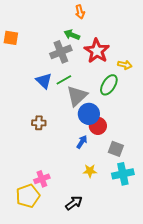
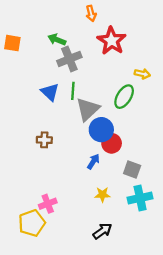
green arrow: (72, 35) -> (57, 40), moved
red star: (97, 51) -> (112, 41), moved
green line: (64, 80) -> (73, 91), turned -56
black arrow: (74, 203) -> (102, 231), moved

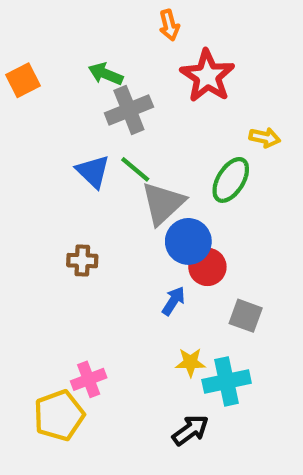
orange square: (12, 43) -> (23, 80), turned -36
green line: (73, 91) -> (135, 169), turned -54
cyan cross: (140, 198) -> (227, 381), moved

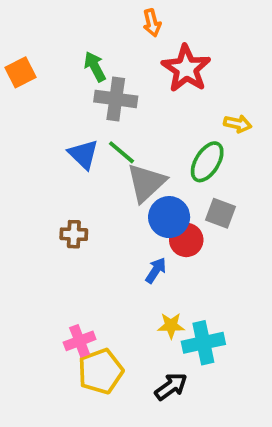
green arrow: (106, 74) -> (95, 67), turned 40
gray cross: (129, 110) -> (116, 99), turned 30
gray square: (246, 316) -> (221, 213), moved
yellow pentagon: (59, 415) -> (101, 371), moved

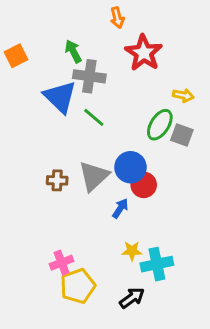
blue triangle: (83, 154) -> (60, 97), moved, size x1.4
gray triangle: (146, 183) -> (94, 176), moved
gray square: (221, 213) -> (182, 135), moved

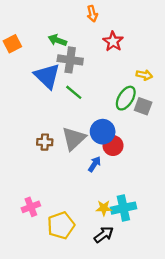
green arrow: (73, 51) -> (57, 40), turned -42
red star: (144, 53) -> (113, 41), size x0.7
yellow star: (132, 251) -> (104, 208), moved
pink cross: (62, 263) -> (31, 207), moved

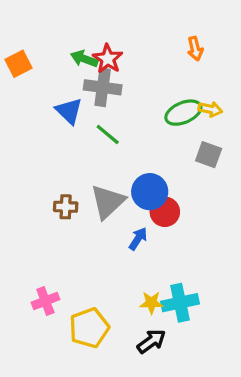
orange arrow: (92, 14) -> (195, 49), moved
red star: (113, 41) -> (108, 59), moved
blue triangle: (47, 76) -> (69, 111), size x0.7
green ellipse: (126, 98) -> (183, 113), moved, turned 35

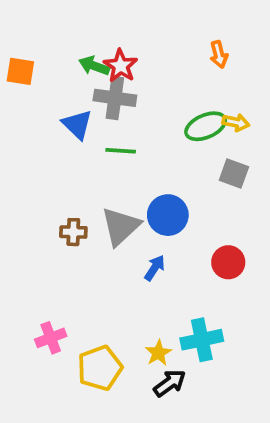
orange square: (19, 64) -> (20, 71), turned 36
green line: (108, 134) -> (121, 151), turned -36
red circle: (165, 212) -> (228, 262), moved
yellow star: (151, 303) -> (158, 353), moved, turned -30

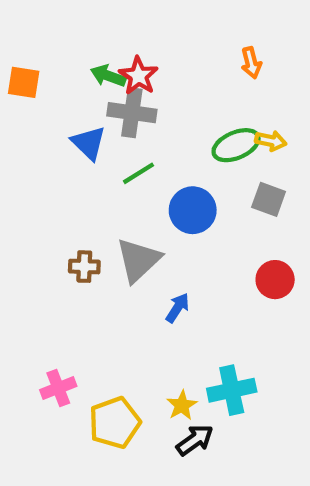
green line: (121, 151) -> (138, 173), turned -36
blue circle: (168, 215) -> (193, 210), moved
red circle: (228, 262) -> (275, 280), moved

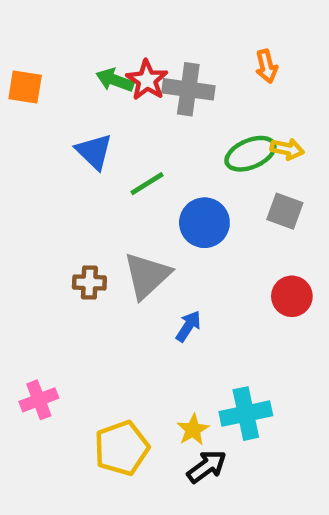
gray cross: (132, 113) -> (188, 89), moved
pink cross: (58, 388) -> (39, 400), moved

